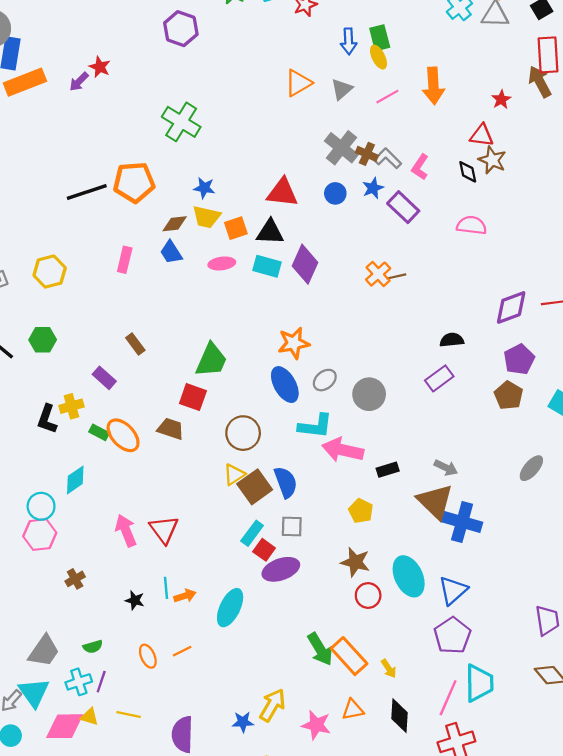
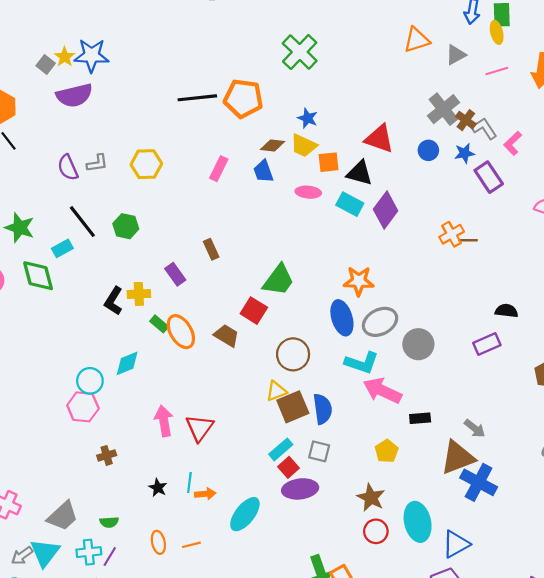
gray ellipse: (325, 380) -> (380, 322), size x1.5
brown triangle: (435, 501) -> (458, 458), turned 42

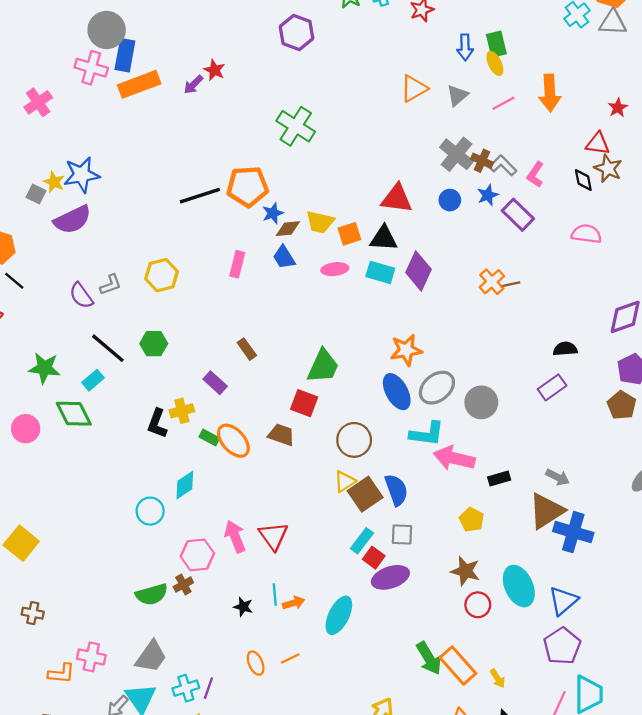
blue star: (308, 118) -> (273, 213), moved, turned -30
pink hexagon: (83, 407) -> (197, 555), moved
green semicircle: (109, 522) -> (152, 594), moved, size x1.6

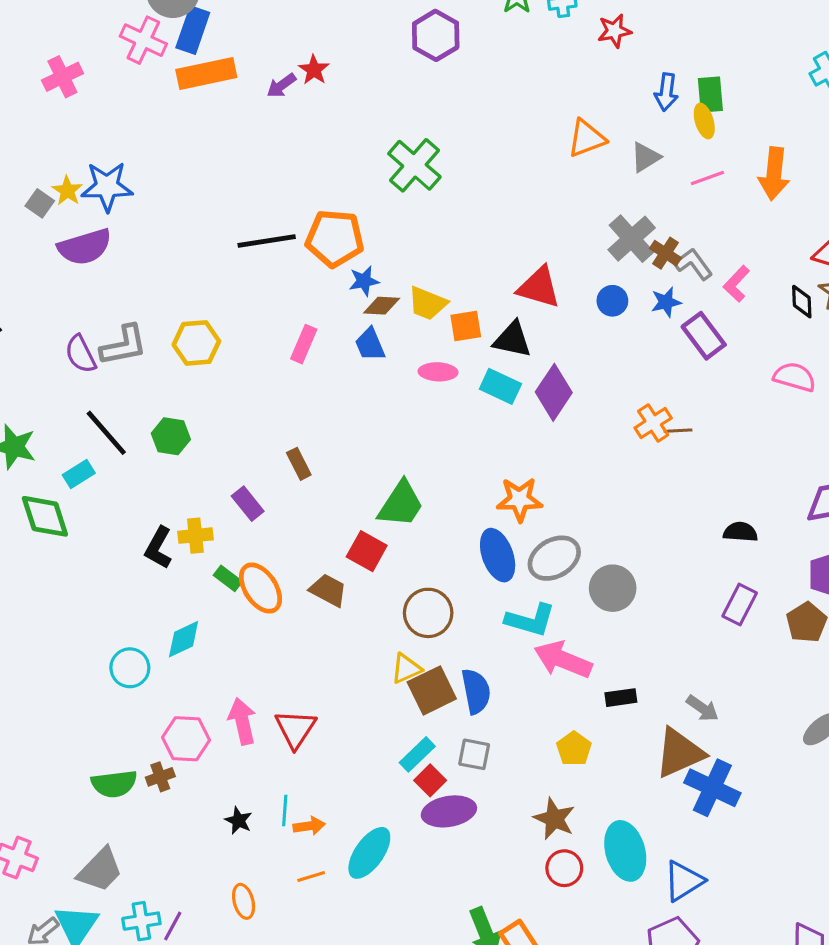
gray L-shape: (111, 285) -> (124, 345), size x1.5
purple rectangle: (552, 387) -> (740, 605), moved, turned -36
orange line: (290, 659) -> (311, 877), moved

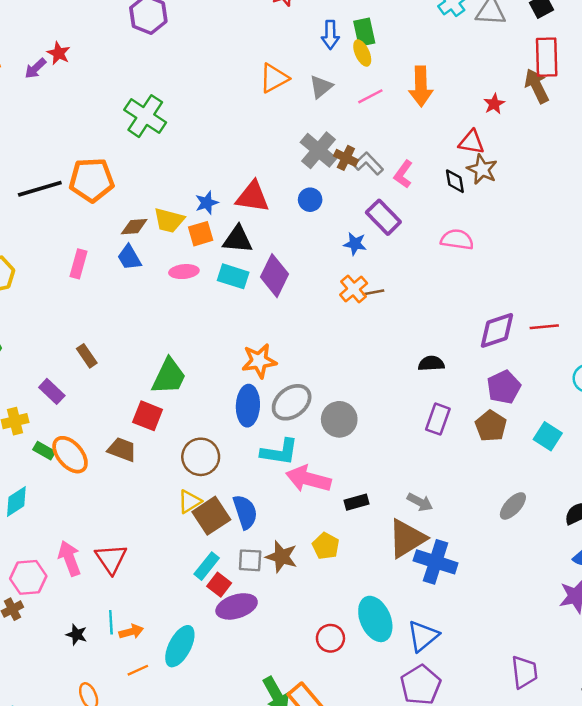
blue star: (364, 281) -> (207, 203), moved
blue star: (666, 302) -> (355, 244), moved, turned 30
blue ellipse: (498, 555) -> (248, 406), turned 30
brown star: (554, 819) -> (281, 557), moved

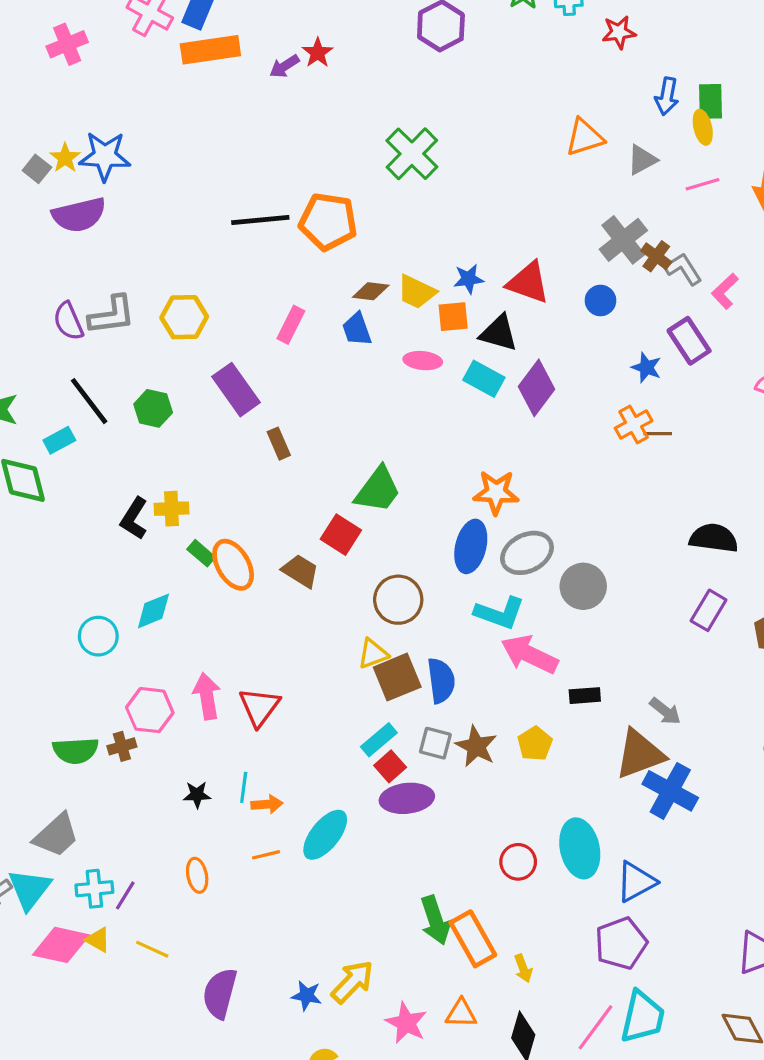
black semicircle: (431, 363) -> (714, 538), size x1.4
purple rectangle: (52, 391) -> (236, 390), moved, size x1.5
black star: (77, 635) -> (197, 795), turned -30

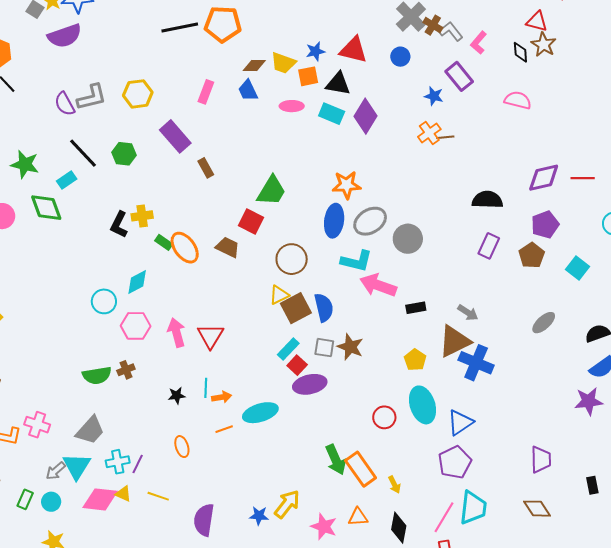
pink hexagon: (150, 710) -> (136, 326), moved
yellow pentagon: (535, 744) -> (415, 360), moved
cyan ellipse: (325, 835) -> (260, 413), turned 40

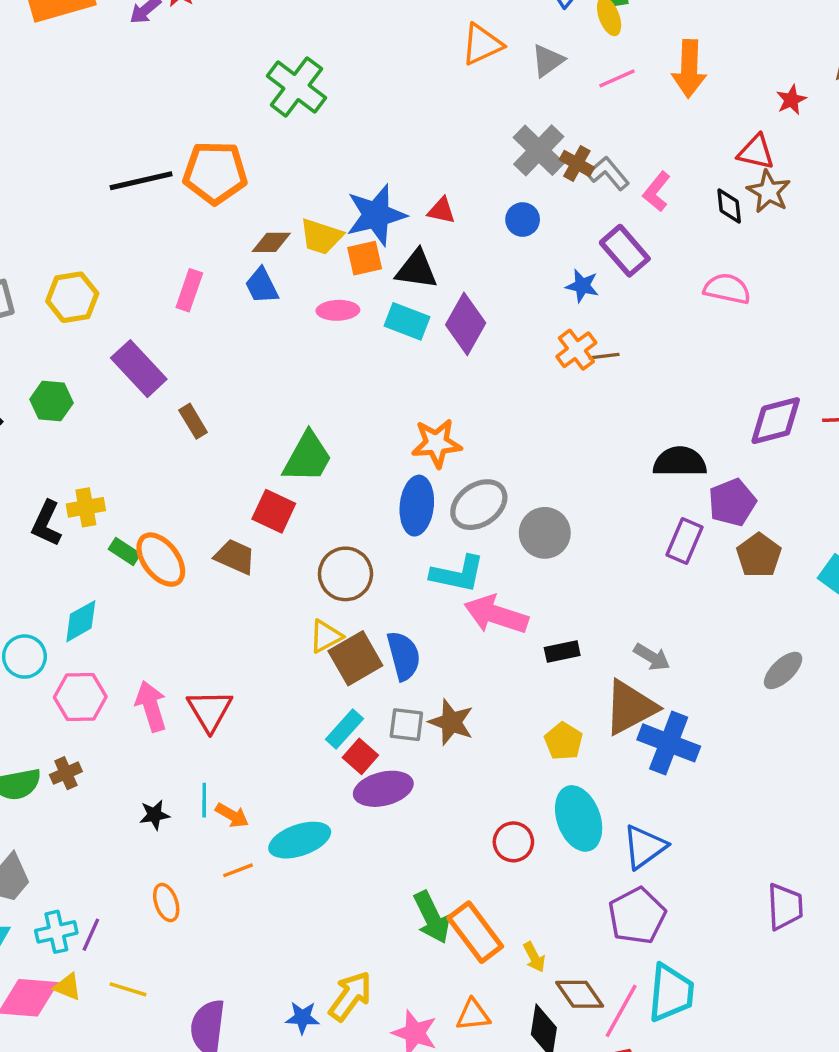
red triangle: (353, 50) -> (441, 210), size x0.6
blue star: (315, 51) -> (376, 215), size x1.8
purple pentagon: (545, 225) -> (732, 502), moved
orange arrow: (222, 397) -> (232, 815), turned 42
brown diamond: (537, 509) -> (580, 994), moved

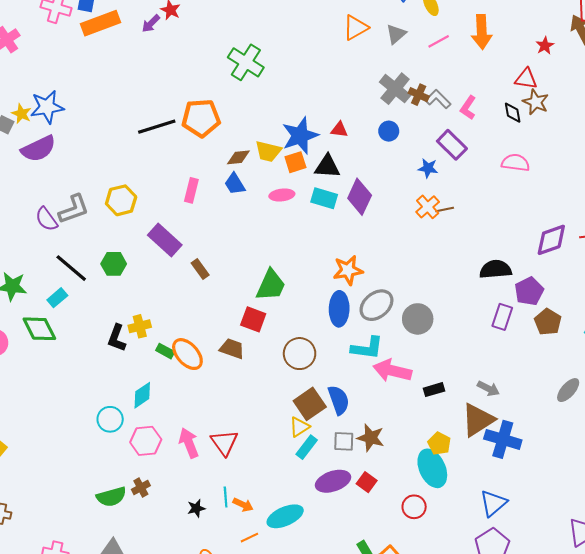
yellow triangle: (326, 636) -> (299, 427), moved
red square: (360, 756) -> (367, 482), moved
cyan ellipse: (579, 818) -> (432, 468), moved

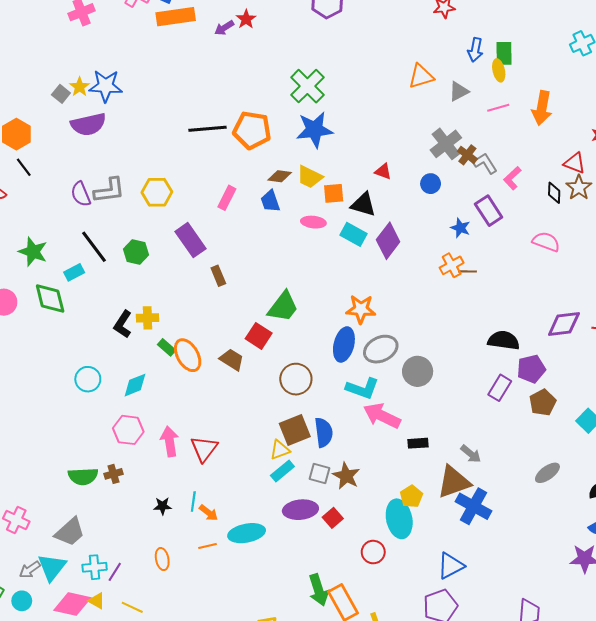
blue star: (300, 136) -> (315, 130), moved
cyan circle: (110, 419) -> (88, 379), moved

